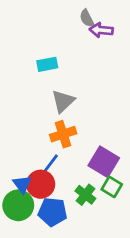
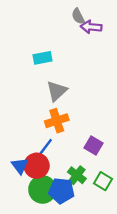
purple square: (104, 162) -> (93, 146), size x0.7
green square: (112, 187) -> (103, 181), moved
green circle: (18, 205) -> (42, 189), moved
blue pentagon: (52, 212) -> (61, 191), moved

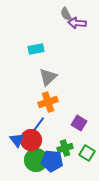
green cross: (77, 175) -> (65, 148), turned 35

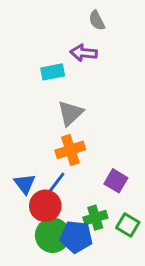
purple arrow: (77, 23) -> (84, 53), moved
blue triangle: (17, 140) -> (25, 184), moved

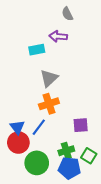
purple square: (116, 181) -> (81, 125), turned -35
red circle: (45, 206) -> (18, 143), moved
blue pentagon: (76, 237) -> (69, 168), moved

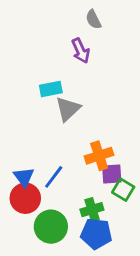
purple arrow: (58, 36) -> (81, 51), turned -120
cyan rectangle: (37, 50) -> (51, 89), moved
orange cross: (49, 104) -> (99, 156), moved
green square: (89, 156) -> (123, 190), moved

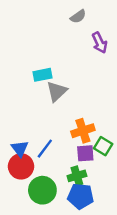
gray semicircle: (93, 19) -> (78, 16), turned -98
purple arrow: (81, 51) -> (100, 43), moved
purple square: (112, 174) -> (85, 153), moved
green square: (123, 190) -> (103, 146), moved

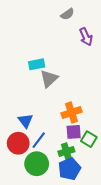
green square: (103, 146) -> (89, 139), moved
blue triangle: (20, 149) -> (25, 121), moved
blue line: (45, 149) -> (39, 140), moved
blue pentagon: (81, 196) -> (69, 169), turned -30

